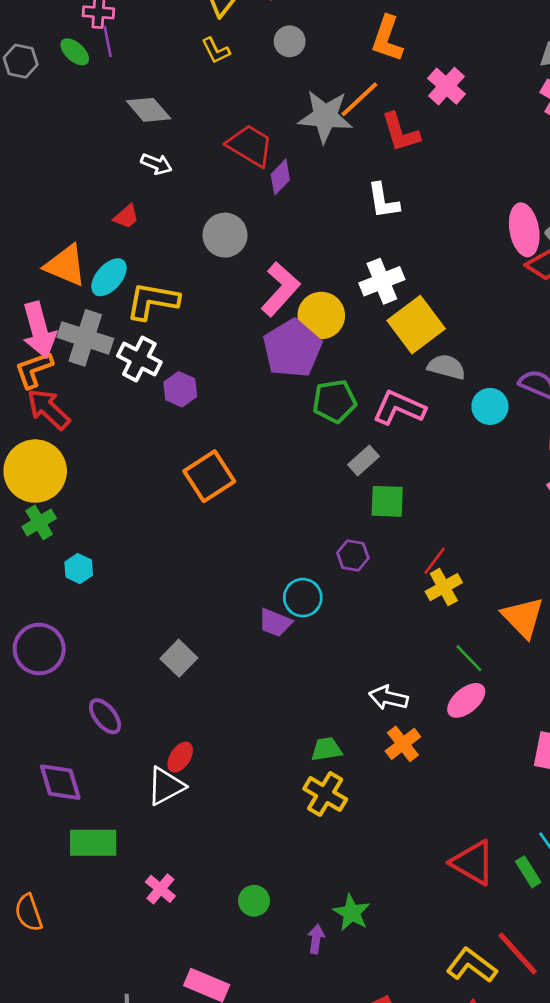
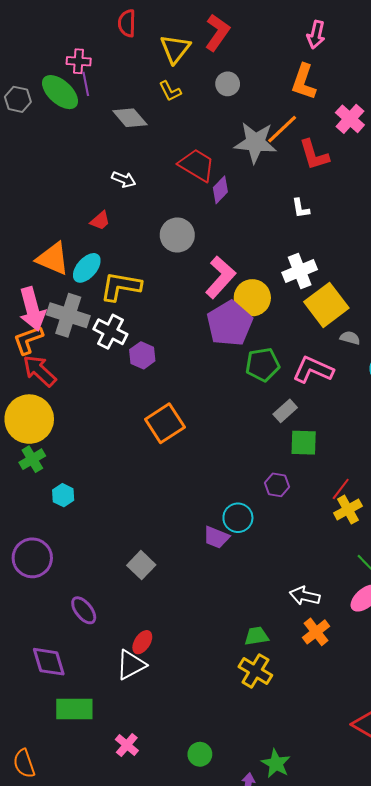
green ellipse: (75, 52) -> (60, 92), size x1.6
gray diamond: (149, 110) -> (130, 118), moved
white L-shape: (383, 201) -> (301, 208), size x0.7
gray semicircle: (446, 367) -> (350, 338), size x0.7

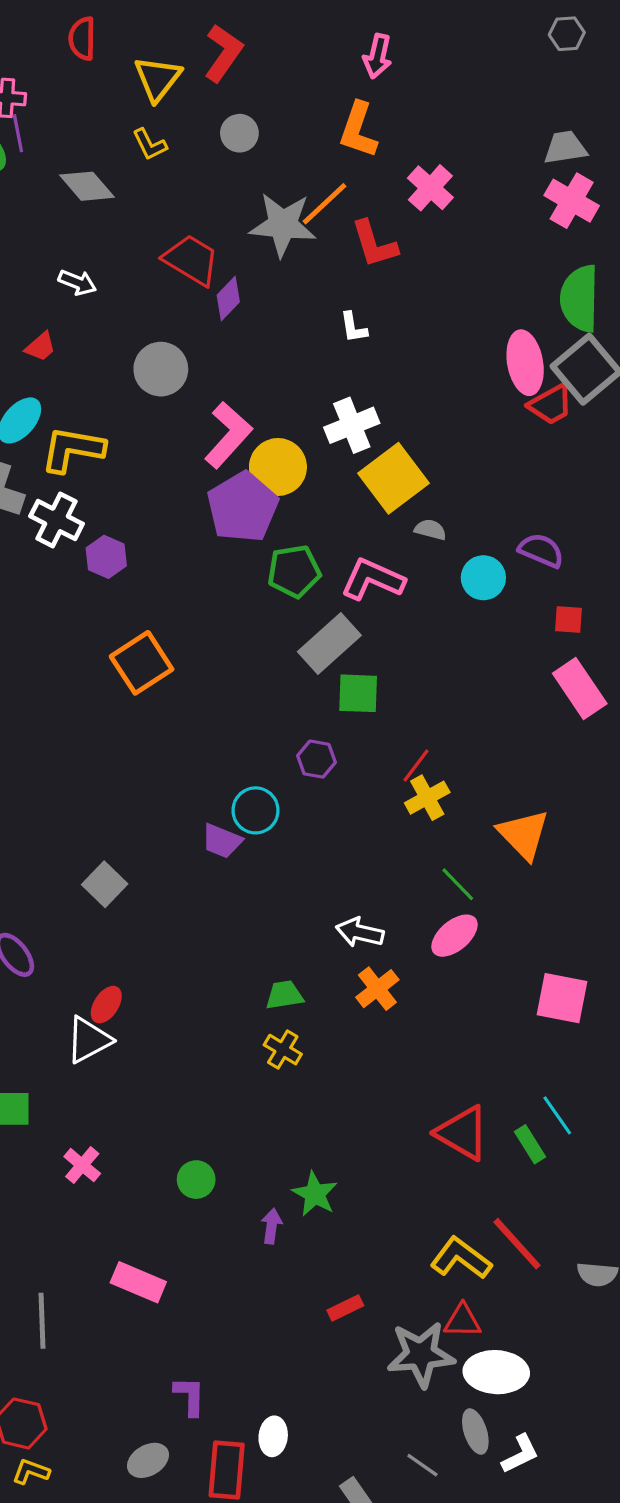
gray rectangle: (285, 411) -> (329, 644), size x1.6
yellow cross: (255, 671) -> (283, 1050), size x0.7

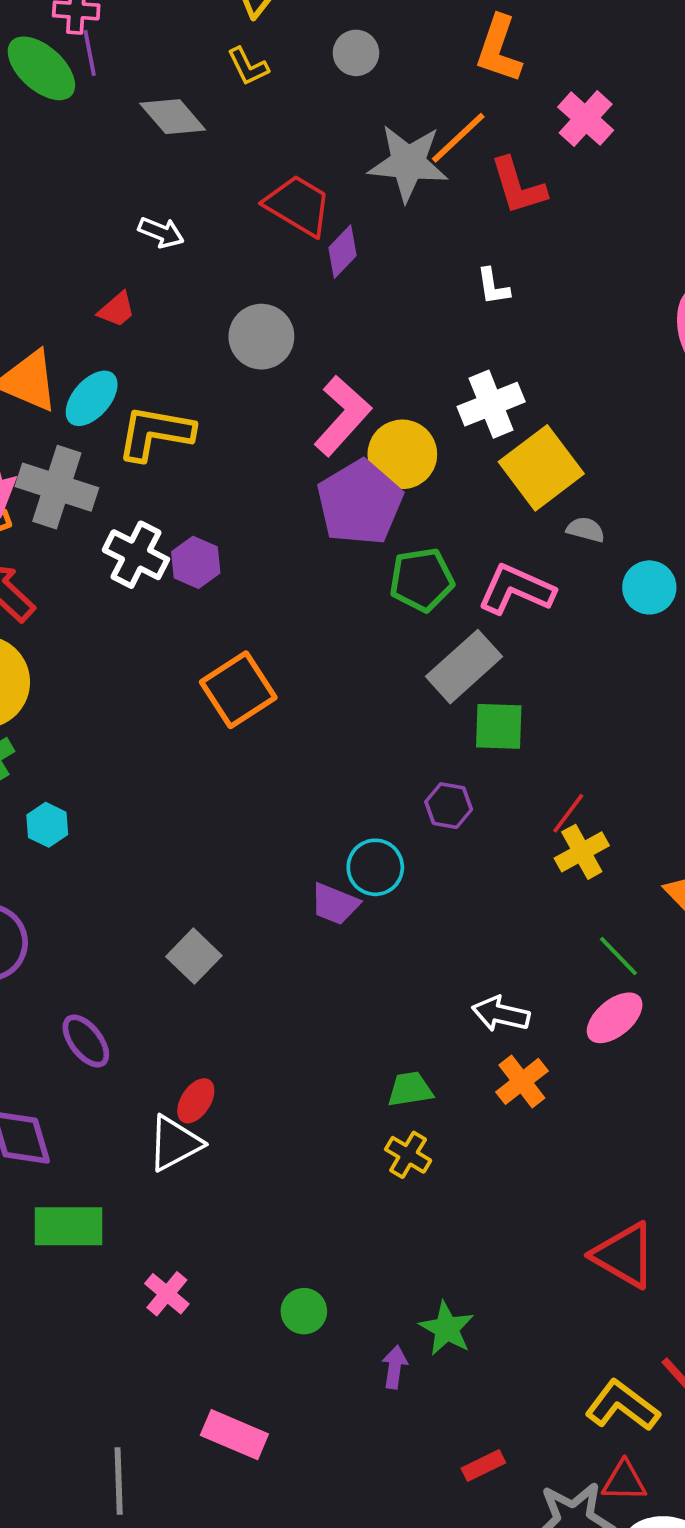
white cross: (57, 520) -> (136, 555), moved

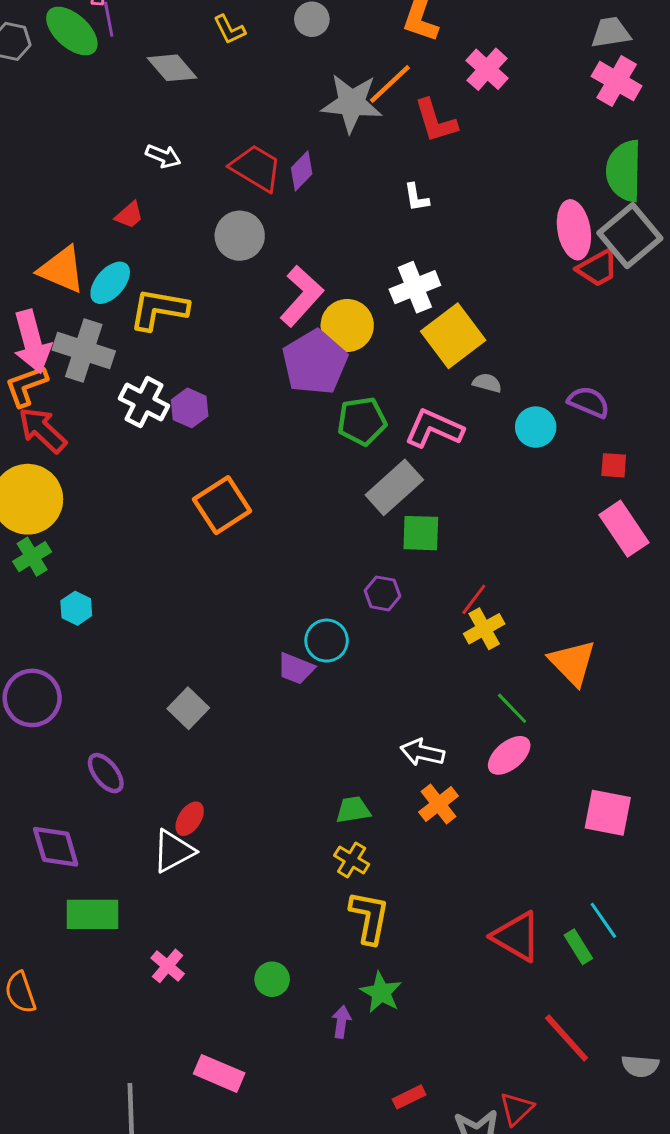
red trapezoid: (298, 205) -> (256, 168), moved
yellow L-shape: (622, 1406) -> (369, 917), moved, turned 64
red triangle: (624, 1481) -> (517, 1109), turned -45

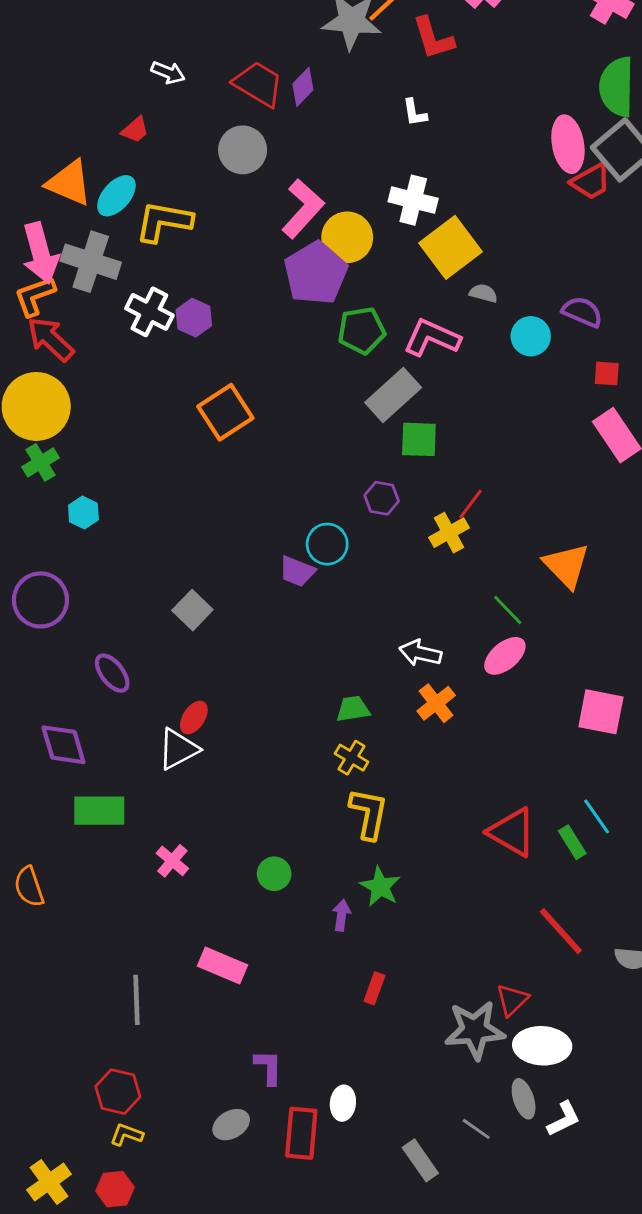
white cross: (415, 287) -> (413, 200), turned 36
yellow cross: (484, 629) -> (449, 533), moved
red rectangle: (409, 1097) -> (374, 988), moved, turned -44

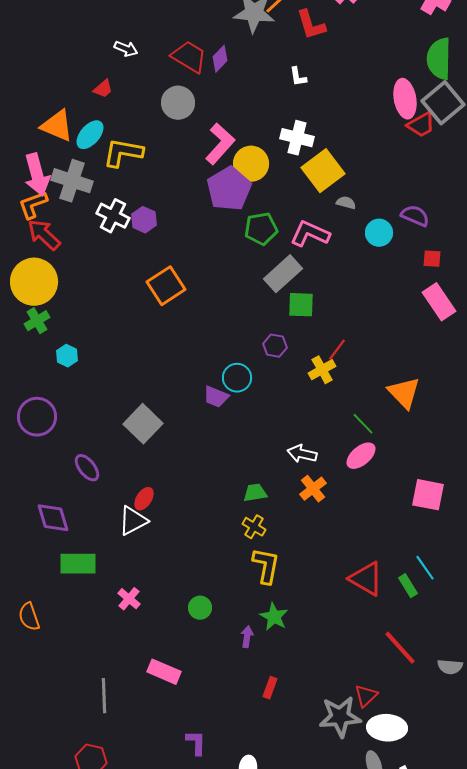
gray square: (192, 610) -> (143, 424), size x1.4

